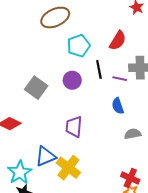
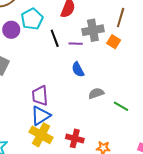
purple circle: (72, 80) -> (11, 30), moved
blue triangle: (46, 156) -> (41, 116), moved
red cross: (130, 178) -> (75, 138), moved

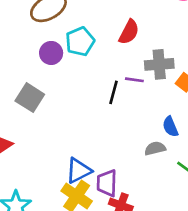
black line: (55, 38) -> (113, 92), moved, turned 30
blue semicircle: (78, 70) -> (170, 127), moved
purple trapezoid: (40, 96) -> (107, 183), moved

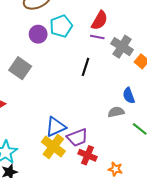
gray cross: (159, 64) -> (122, 47), turned 35
purple line: (134, 80) -> (97, 37), moved
purple trapezoid: (107, 183) -> (77, 137), turned -115

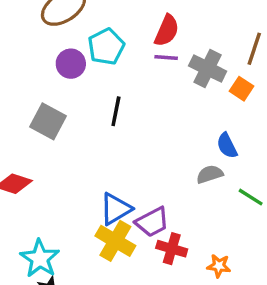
black line: (85, 67) -> (116, 111), moved

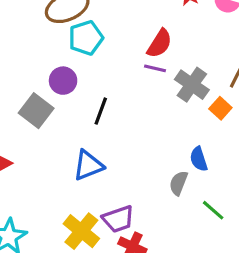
cyan pentagon: (106, 47) -> (86, 38), moved
purple circle: (71, 64) -> (63, 81), moved
gray semicircle: (210, 174) -> (178, 183), turned -60
blue triangle: (116, 209) -> (88, 165), moved

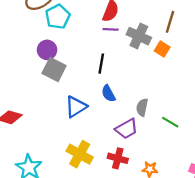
gray square: (36, 111) -> (54, 70), moved
black line: (101, 111) -> (101, 64), moved
blue semicircle: (199, 159) -> (108, 93), moved
purple trapezoid: (118, 219) -> (127, 129), moved

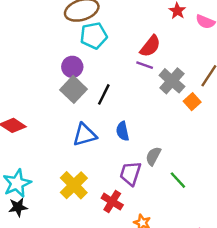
black line: (101, 64) -> (104, 94), moved
purple trapezoid: (127, 129) -> (130, 173), turned 120

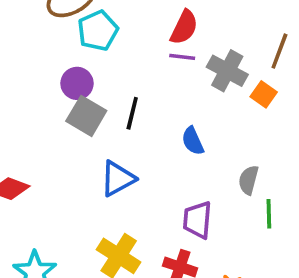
blue semicircle: (123, 131) -> (193, 141), moved
gray semicircle: (153, 156) -> (248, 180), moved
green line: (178, 180) -> (269, 214), turned 54

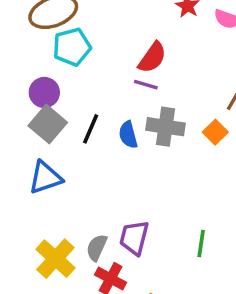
gray cross: (227, 71) -> (165, 127), moved, turned -30
blue semicircle: (193, 141) -> (128, 135), moved
blue triangle: (118, 179) -> (45, 178), moved
gray semicircle: (248, 180) -> (97, 248), moved

